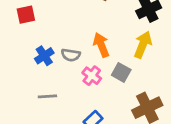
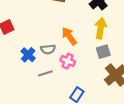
gray square: (121, 72) -> (103, 52), moved, turned -32
gray line: (47, 96) -> (45, 73), moved

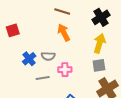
orange arrow: (69, 36) -> (64, 33), moved
pink cross: (68, 61) -> (65, 70), turned -32

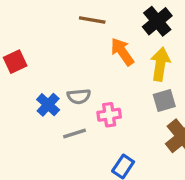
orange arrow: (64, 33) -> (122, 52), moved

